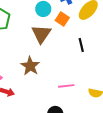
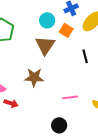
brown star: (30, 66) -> (34, 77), turned -30

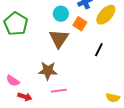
black line: (85, 56) -> (99, 50), turned 40
pink line: (70, 97) -> (59, 91), moved

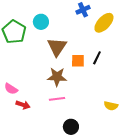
cyan circle: (61, 14) -> (41, 22), moved
orange square: (80, 24) -> (78, 61), moved, turned -32
brown star: (48, 71) -> (57, 77), moved

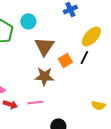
yellow ellipse: (104, 23) -> (91, 36), moved
orange square: (78, 61) -> (65, 60), turned -32
pink line: (57, 99) -> (35, 102), moved

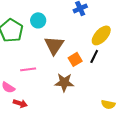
brown star: (44, 76) -> (64, 82), moved
pink line: (35, 102) -> (28, 69), moved

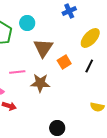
black line: (94, 56) -> (89, 66), moved
brown star: (64, 82) -> (40, 83), moved

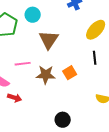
orange square: (64, 62) -> (70, 73), moved
black line: (89, 66) -> (95, 58), turned -32

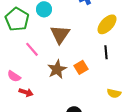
pink line: (23, 64) -> (32, 49), moved, turned 56
brown star: (46, 75) -> (57, 69), turned -30

